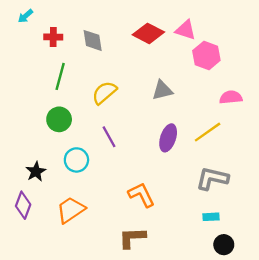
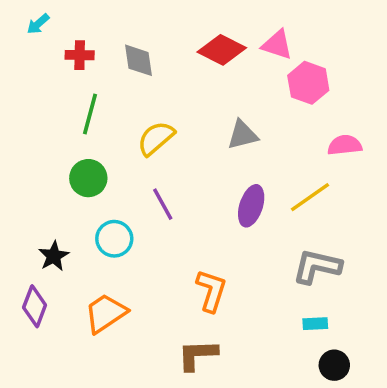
orange L-shape: (141, 195) -> (211, 291), turned 44

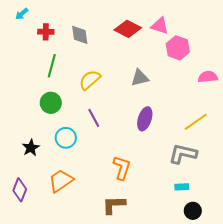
pink semicircle: (345, 145) -> (208, 77), moved
yellow line: (310, 197) -> (196, 122), moved
purple diamond: (35, 306) -> (20, 190), moved

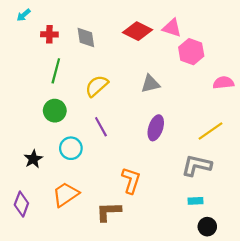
brown L-shape: (114, 205) -> (108, 212), moved

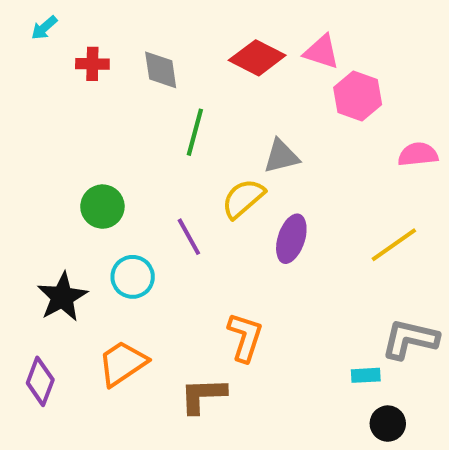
green line: (56, 71) -> (195, 132), moved
yellow semicircle: (97, 86) -> (243, 198), moved
black star: (33, 159) -> (62, 297), size x1.4
gray L-shape: (197, 165) -> (410, 339), moved

